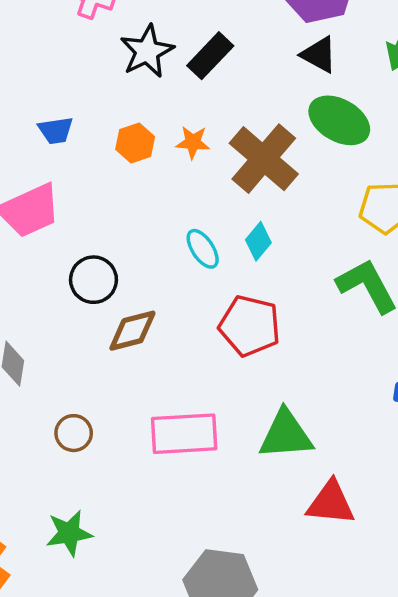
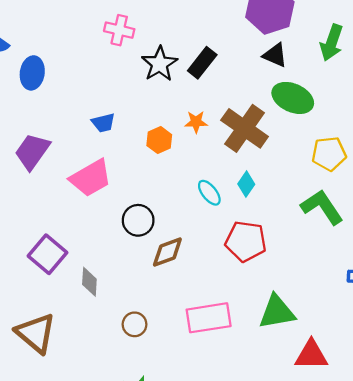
orange hexagon: (135, 143) -> (159, 140), moved

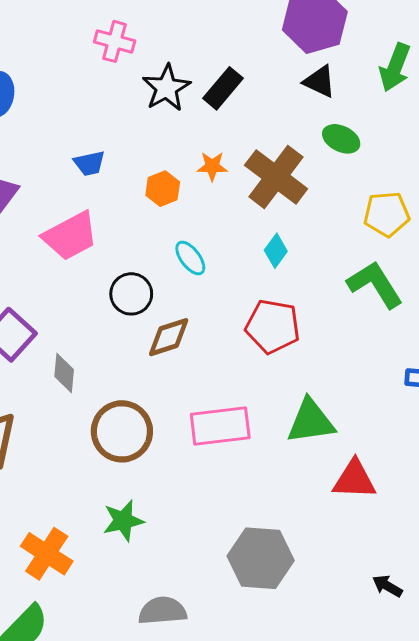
green ellipse: (293, 98) -> (341, 139), size x0.7
cyan ellipse: (209, 193) -> (190, 258), moved
brown circle: (135, 324) -> (122, 431), size x1.8

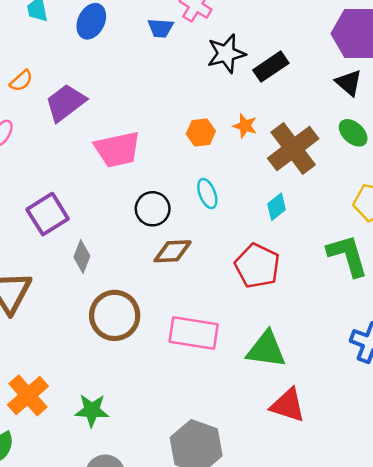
blue trapezoid: (89, 163) -> (160, 28), moved
green star: (123, 521) -> (92, 410), moved

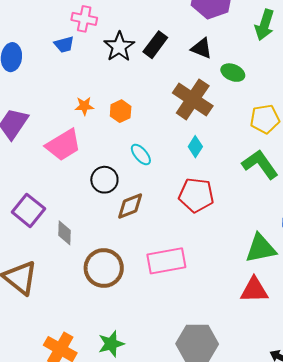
black triangle: (349, 83) -> (202, 48), moved
orange star: (245, 126) -> (84, 106), moved
green triangle: (266, 349) -> (261, 248), moved

